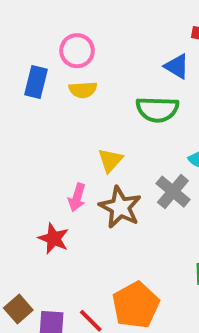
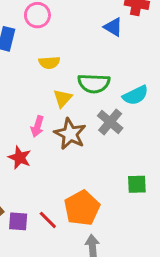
yellow semicircle: (83, 90) -> (49, 63), moved
green semicircle: (157, 109) -> (94, 83), moved

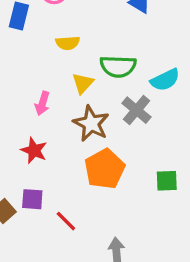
pink arrow: (37, 126) -> (42, 103), moved
orange pentagon: (82, 208) -> (105, 169), moved
purple square: (18, 221) -> (32, 199), moved

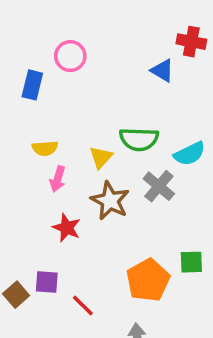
yellow semicircle: (68, 43) -> (45, 148), moved
red star: (34, 150) -> (67, 228), moved
orange pentagon: (105, 169) -> (148, 280), moved

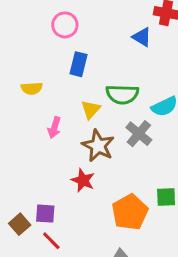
blue rectangle: (32, 85) -> (78, 64), moved
yellow semicircle: (45, 148) -> (32, 88), moved
red star: (67, 228) -> (83, 180), moved
red line: (83, 305) -> (51, 241), moved

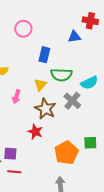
blue triangle: (142, 37) -> (74, 37), turned -40
blue rectangle: (78, 64) -> (44, 55), moved
red line: (51, 241) -> (14, 172), turned -40

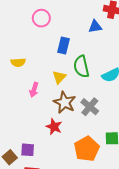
green semicircle: (61, 75) -> (81, 67), turned 75
gray cross: (72, 101) -> (90, 107), moved

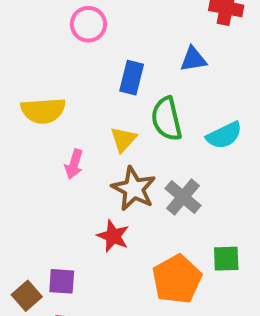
blue triangle: (95, 27) -> (193, 59), moved
yellow semicircle: (18, 62) -> (43, 111), size x1.5

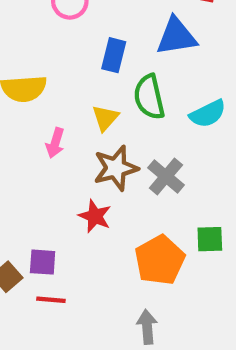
blue triangle: (193, 59) -> (176, 36), size x1.5
brown star: (134, 189) -> (116, 168), turned 30

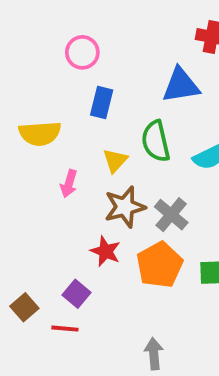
blue rectangle: (114, 55) -> (102, 103), moved
orange pentagon: (160, 260) -> (160, 265), moved
purple square: (43, 262) -> (77, 294), moved, turned 36

